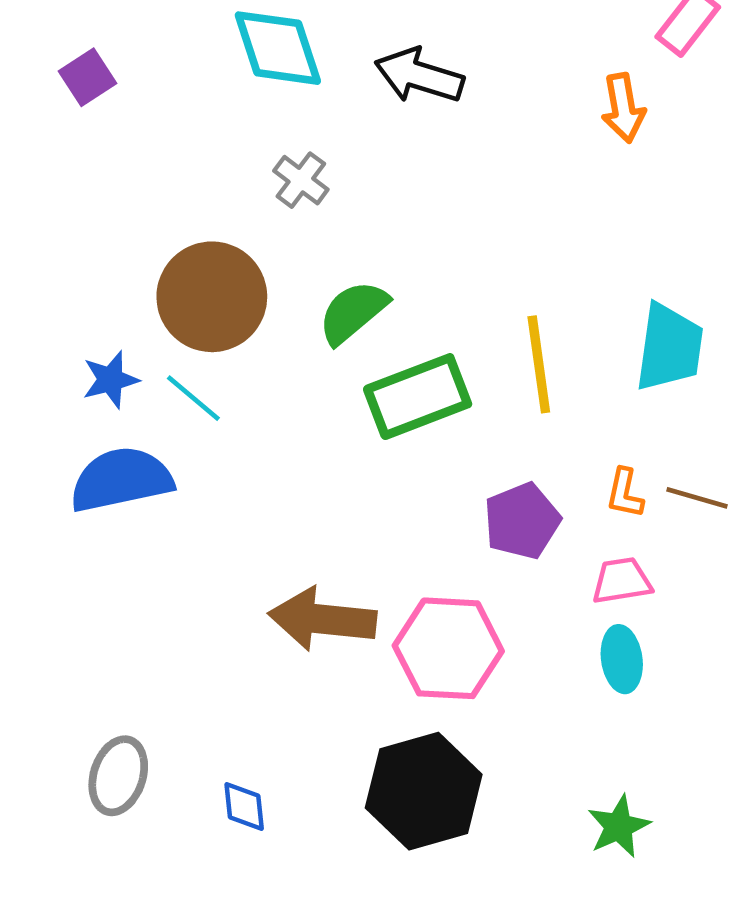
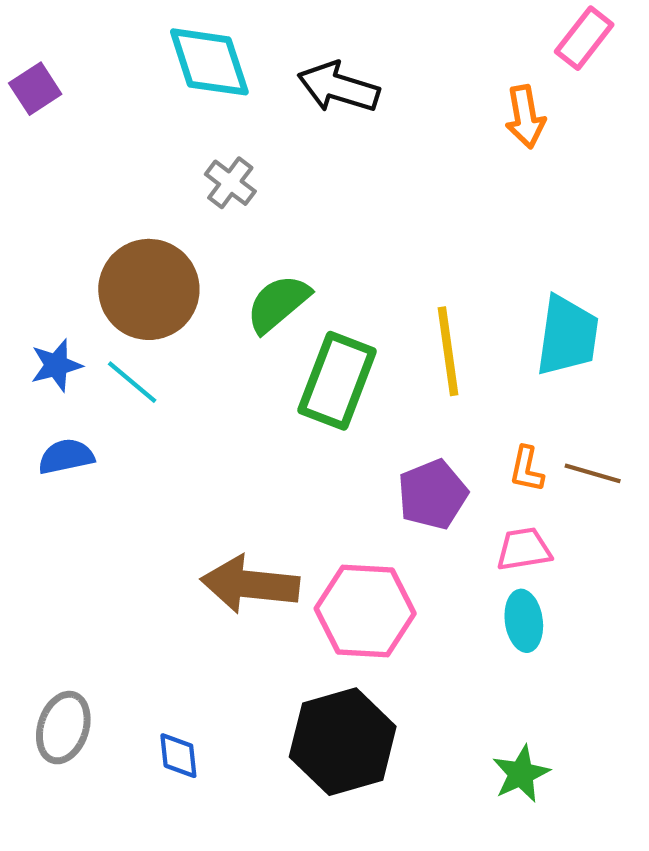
green rectangle: (418, 397) -> (337, 381), turned -48
blue semicircle: (121, 479) -> (66, 457), size x0.6

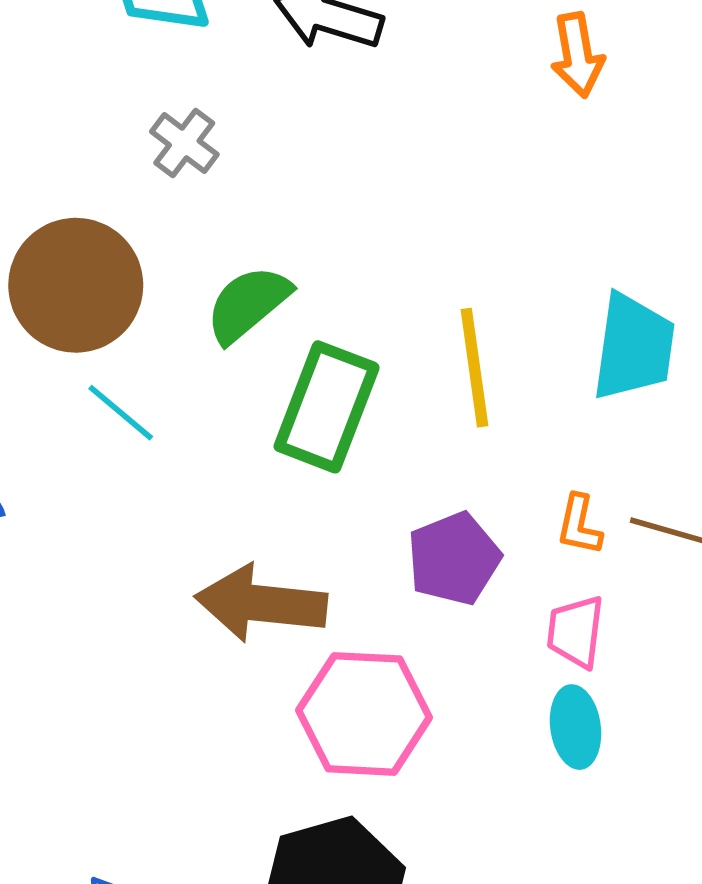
cyan line: (132, 382) -> (121, 413), moved
pink trapezoid: (524, 549) -> (576, 632), turned -74
brown arrow: (250, 584) -> (261, 603), moved

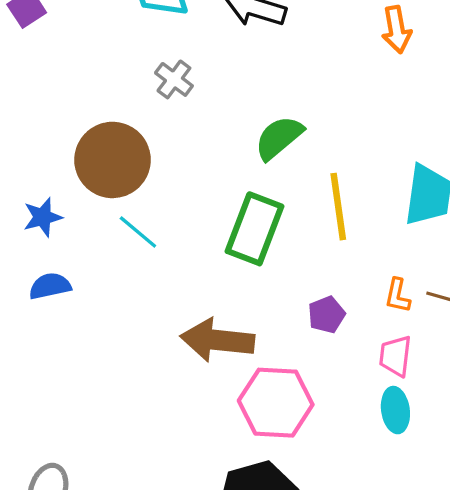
green semicircle: (248, 304) -> (279, 138), moved
purple pentagon: (454, 559) -> (327, 315), size x0.7

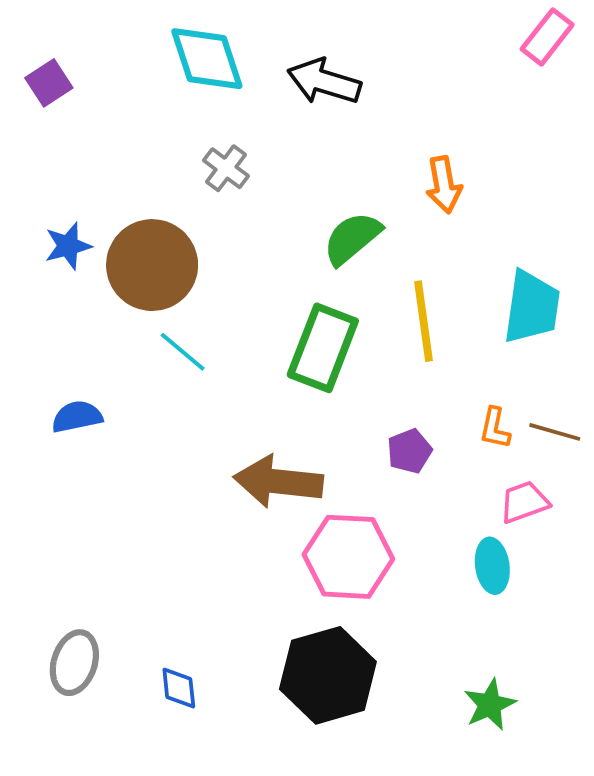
orange arrow: (397, 30) -> (444, 185), moved
blue star: (43, 217) -> (68, 246), moved
pink trapezoid: (395, 356) -> (524, 502), moved, turned 63

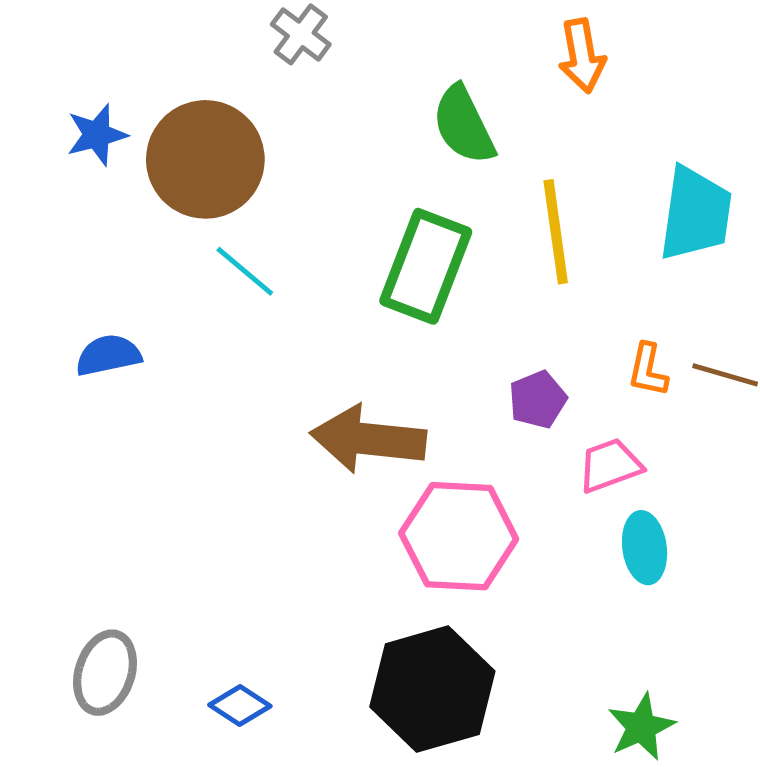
green semicircle: (352, 238) -> (464, 125), turned -76
pink trapezoid: (524, 502) -> (610, 465), moved
blue diamond: (179, 688) -> (240, 706), turned -51

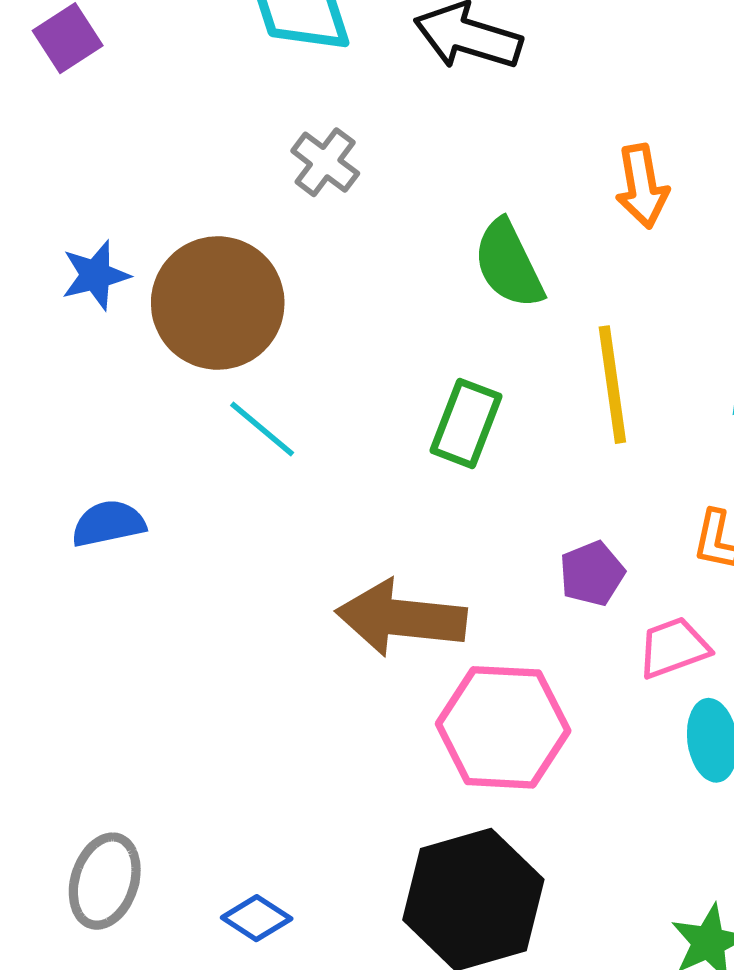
green rectangle: (426, 266) -> (466, 423), size x0.7

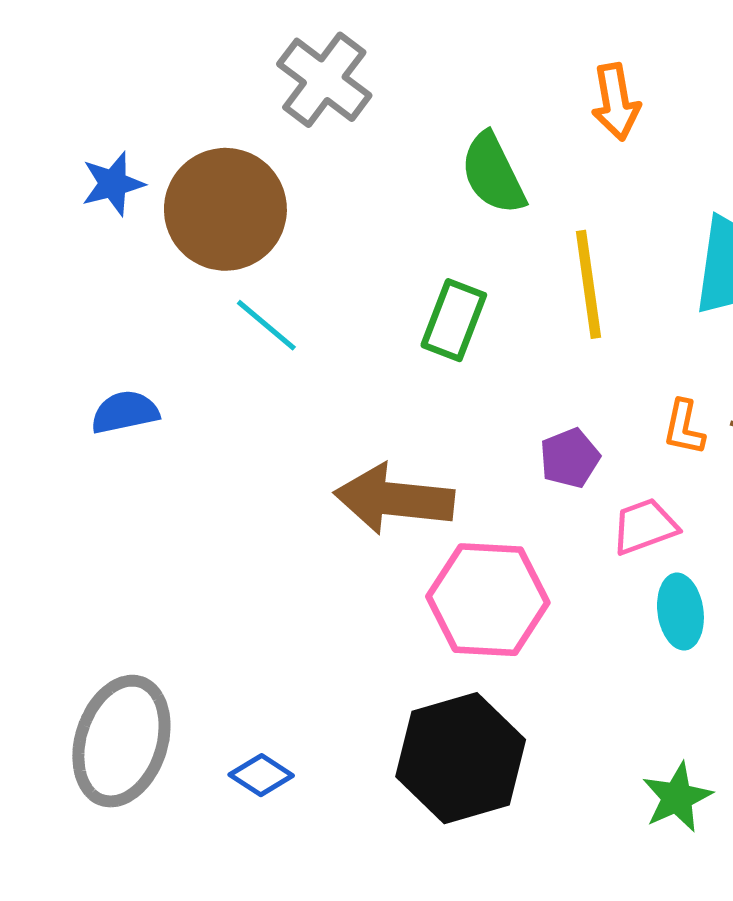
gray cross: (325, 162) -> (324, 80), size x1.5
gray ellipse: (105, 881) -> (121, 741), size x1.5

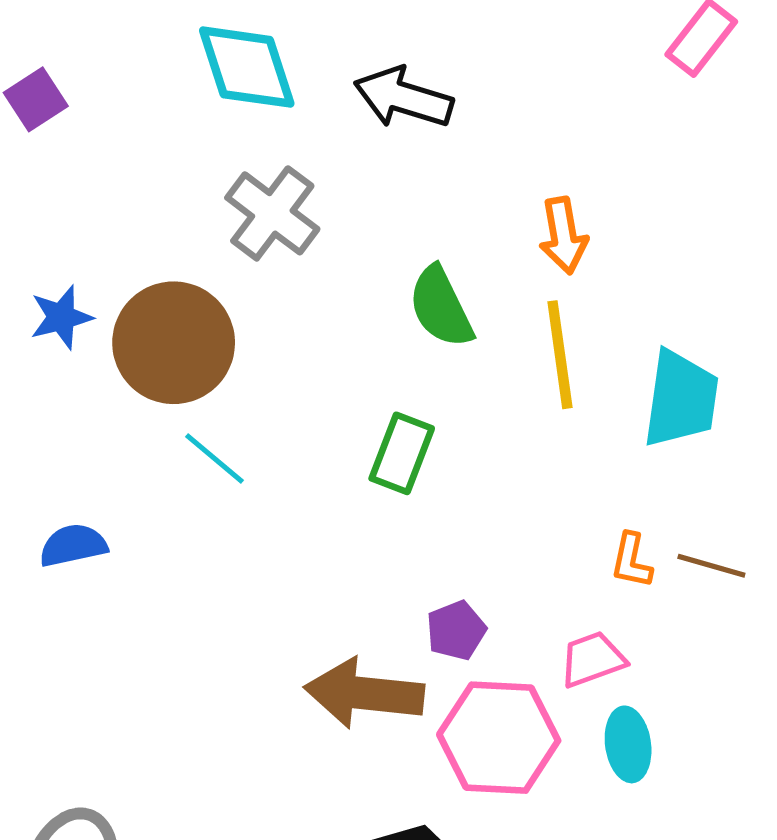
yellow line: (588, 284) -> (560, 355), moved
purple pentagon: (570, 458) -> (456, 630), moved
brown arrow: (394, 499) -> (364, 693), moved
pink hexagon: (488, 600) -> (499, 738), moved

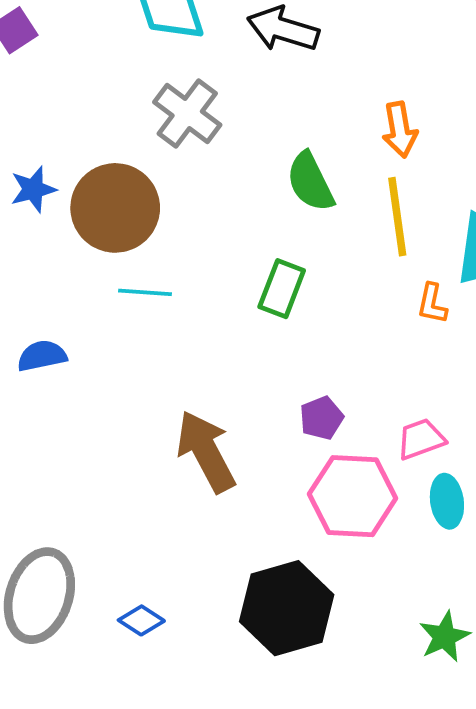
cyan line: (214, 458) -> (145, 292), turned -36
orange L-shape: (631, 561) -> (432, 304), moved
brown arrow: (364, 693) -> (206, 451), moved, turned 56

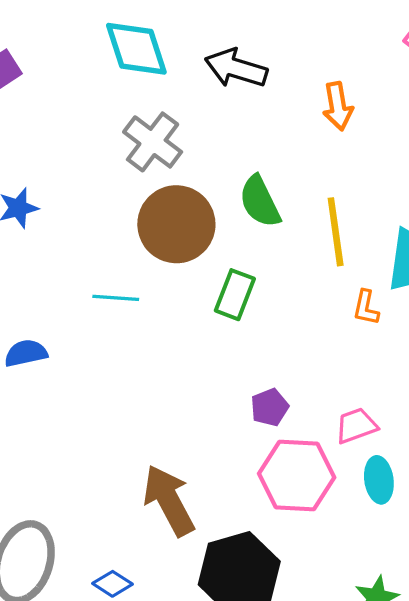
orange arrow: (400, 130) -> (338, 106), moved
brown circle: (115, 208) -> (176, 224), moved
brown arrow: (206, 451) -> (169, 500), moved

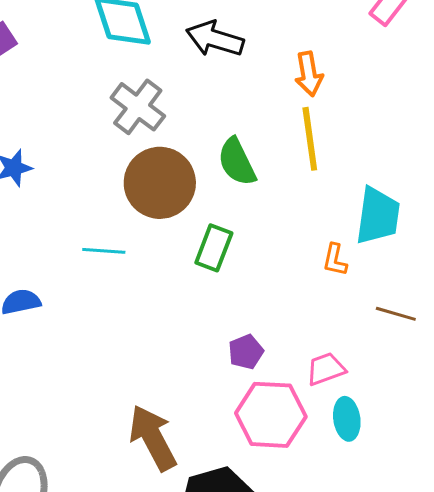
yellow line: (336, 232) -> (310, 139), moved

